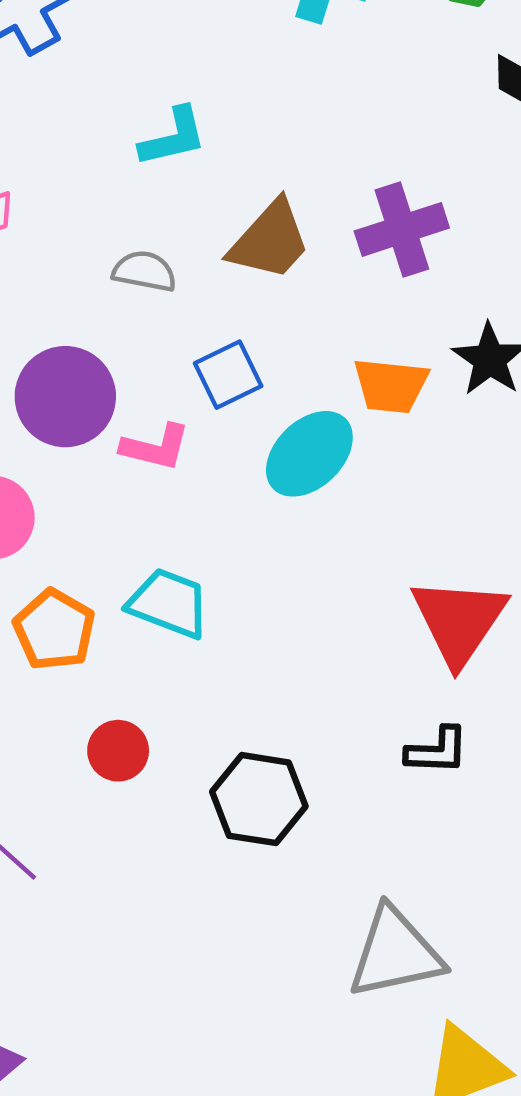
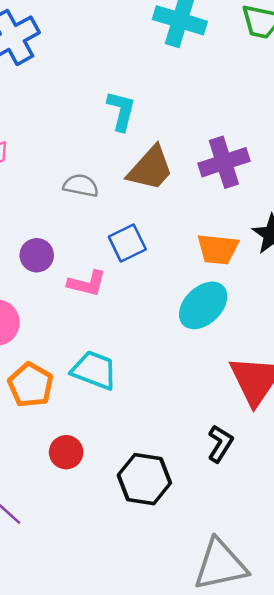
cyan L-shape: (173, 137) -> (121, 111), moved, turned -63
purple circle: (65, 397) -> (37, 255), size x0.6
cyan ellipse: (309, 454) -> (203, 305), moved
black L-shape: (437, 751) -> (220, 444), moved, turned -60

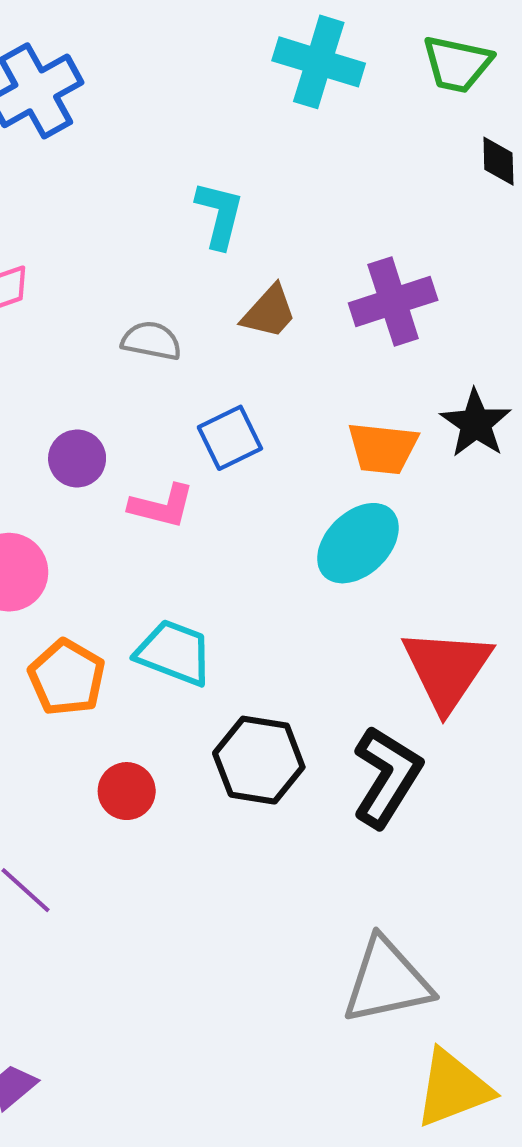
brown trapezoid: (151, 168) -> (269, 312), size x0.7
black L-shape: (220, 444) -> (387, 777), size x1.6
black hexagon: (144, 479) -> (259, 760), moved

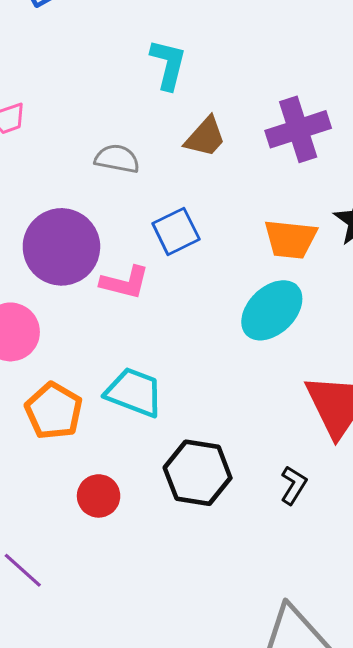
purple circle: (77, 459) -> (61, 247), size x1.8
black L-shape: (387, 777) -> (293, 485), size x0.5

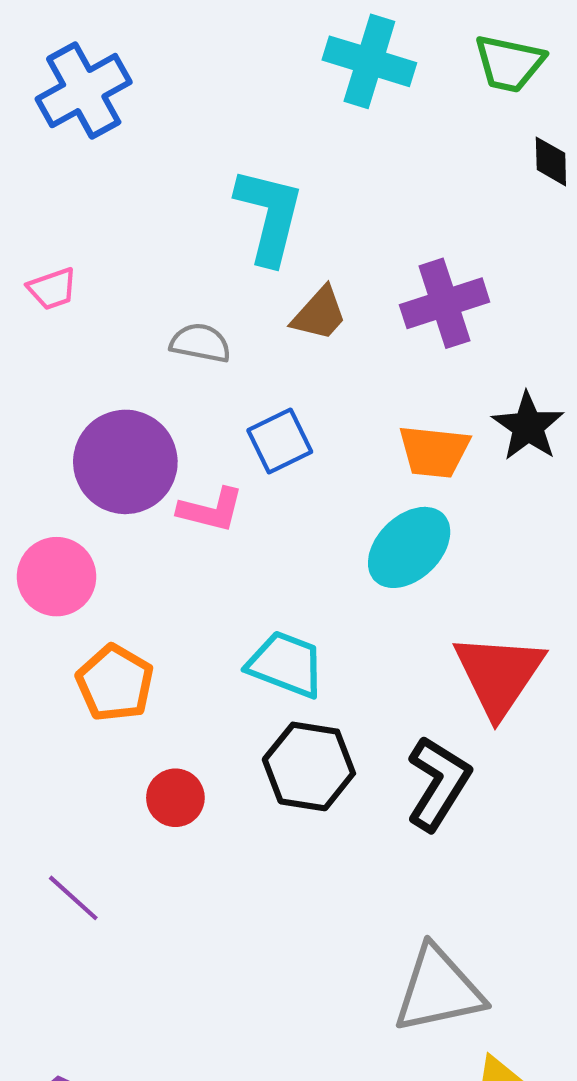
cyan L-shape: (168, 64) -> (269, 216), size x1.4
cyan trapezoid: (134, 392) -> (286, 664), moved
black L-shape: (293, 485) -> (438, 783), size x1.8

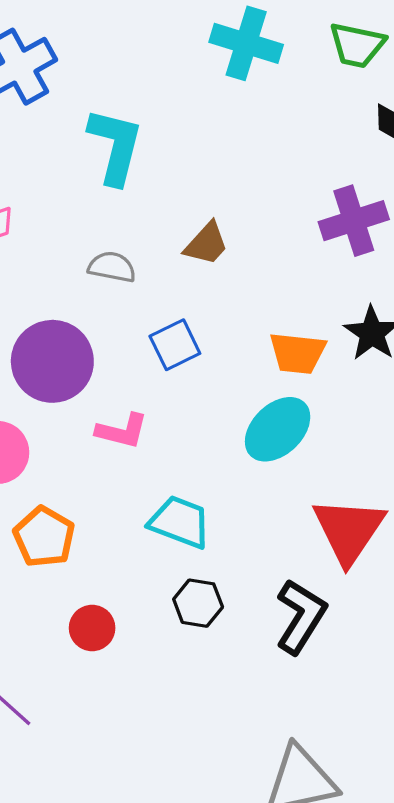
cyan L-shape: (269, 216) -> (115, 146), moved
purple cross: (445, 303) -> (354, 221), moved
pink L-shape: (211, 510) -> (122, 431), moved
black hexagon: (309, 766) -> (198, 603), size x0.7

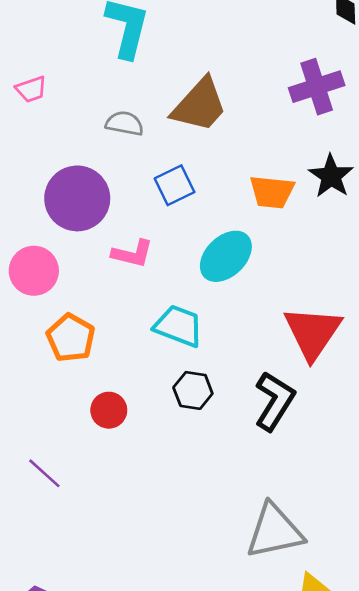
brown trapezoid: (206, 244) -> (200, 105), size x1.6
cyan ellipse: (278, 429) -> (226, 256), moved

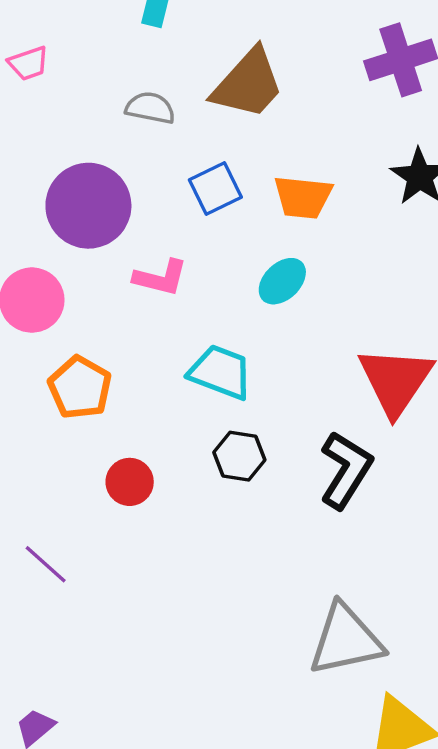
orange trapezoid: (272, 192) -> (303, 197), moved
cyan ellipse: (226, 256) -> (282, 281), size x0.7

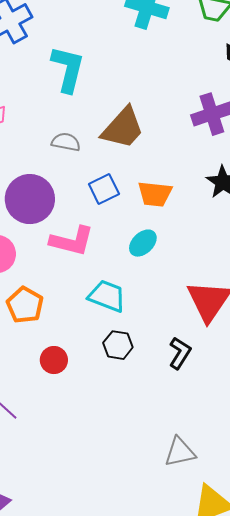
pink L-shape: (160, 278) -> (72, 241), size x1.4
black L-shape: (346, 470) -> (180, 353), size x0.7
gray triangle: (346, 640) -> (180, 452), size x0.7

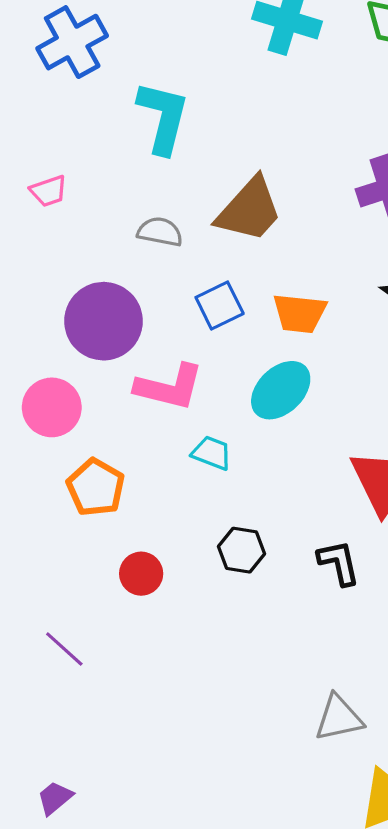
cyan ellipse: (143, 243) -> (281, 390), size x1.4
cyan trapezoid: (107, 296) -> (212, 453), moved, size x0.7
black L-shape: (180, 353) -> (339, 563), turned -44

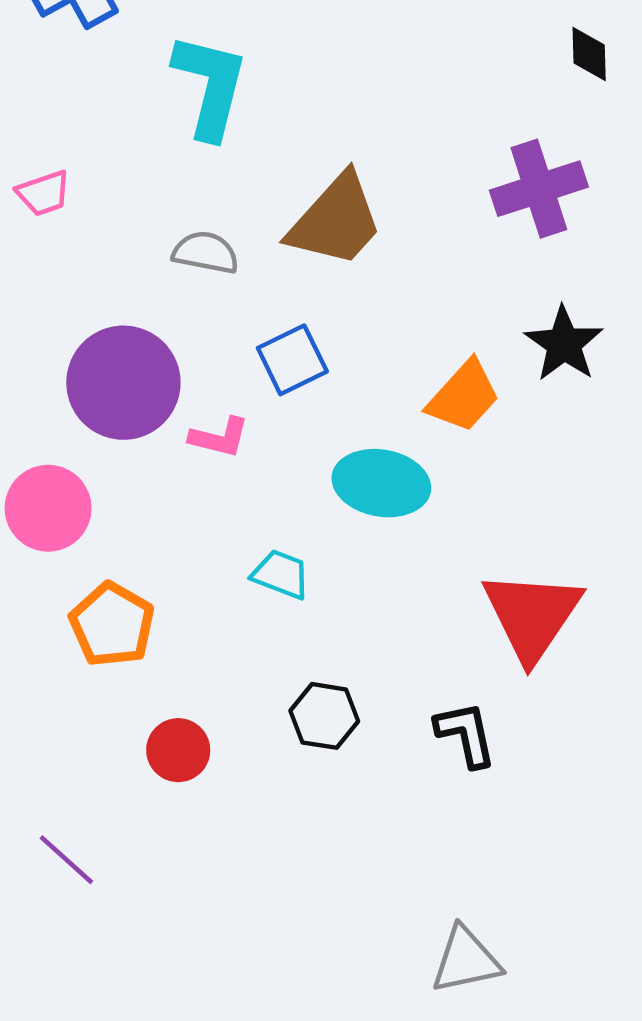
orange trapezoid: (300, 313) -> (464, 396), moved, turned -54
pink L-shape: (169, 387) -> (219, 437), moved, size x0.6
cyan ellipse: (281, 390) -> (381, 483), turned 54

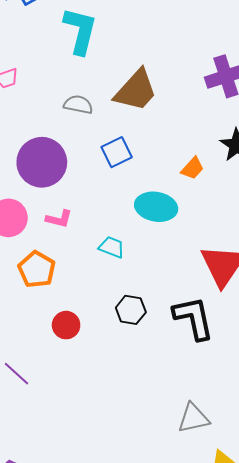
orange trapezoid: (464, 396) -> (192, 168), size x0.7
pink L-shape: (219, 437) -> (59, 219), moved
black L-shape: (466, 734) -> (194, 318), size x1.5

